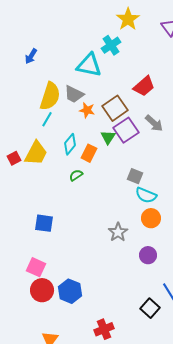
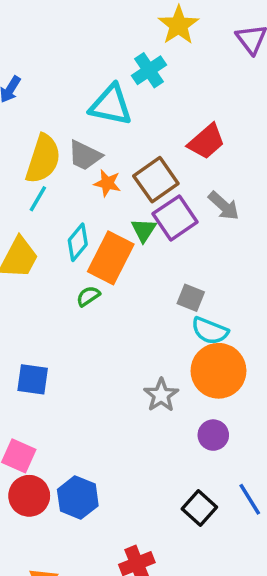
orange rectangle: (89, 153) -> (111, 258), size x1.6
orange circle: (151, 218) -> (218, 371), size x1.6
black square: (150, 308) -> (199, 508), moved

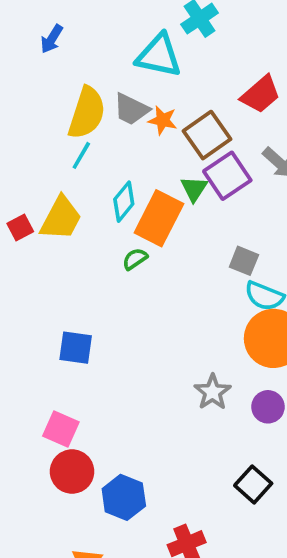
orange star: (107, 183) -> (163, 120), moved
gray star: (161, 395) -> (213, 392), moved
blue hexagon: (78, 498) -> (124, 497), moved

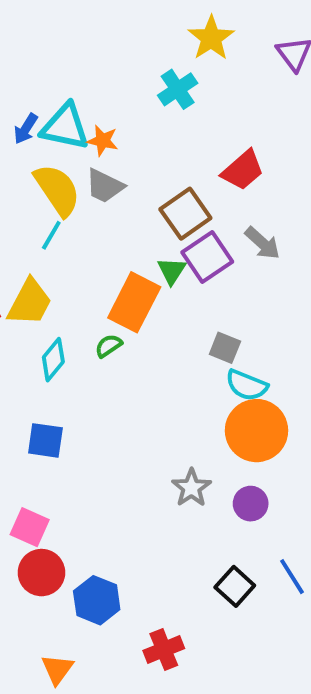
blue arrow: (52, 39) -> (26, 129), moved
cyan triangle: (159, 56) -> (65, 127), moved
yellow semicircle: (87, 113) -> (57, 190), turned -52
orange star: (163, 120) -> (103, 141), moved
cyan diamond: (124, 202) -> (53, 360), moved

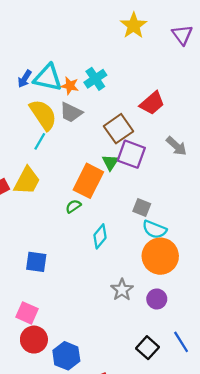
cyan cross: (178, 89) -> (95, 79), moved
gray arrow: (262, 243) -> (176, 146), moved
purple square: (207, 257) -> (131, 154), turned -36
cyan diamond: (53, 360) -> (100, 236), moved

